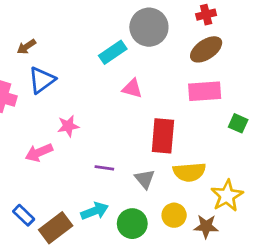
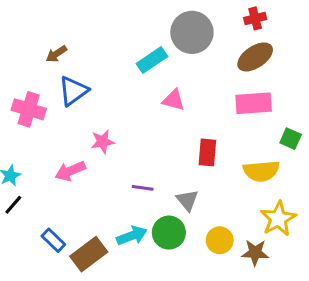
red rectangle: (163, 136) -> (207, 152), size x0.7
yellow semicircle: (189, 172) -> (261, 171), moved
green circle: (132, 224) -> (169, 233), moved

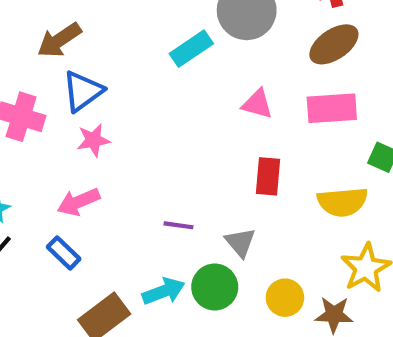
brown arrow: (56, 54) -> (59, 40), size x1.5
pink triangle: (173, 100) -> (257, 104), moved
pink star: (103, 142) -> (93, 140), moved
blue rectangle: (53, 240) -> (64, 253), moved

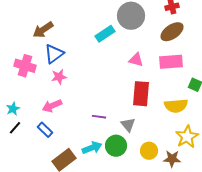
red rectangle: (268, 176) -> (141, 94), size x1.4

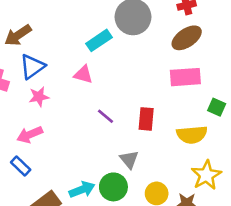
pink triangle: (136, 60) -> (83, 74), moved
red rectangle: (141, 94) -> (146, 119), size x0.7
purple line: (99, 117) -> (106, 116), moved, turned 32

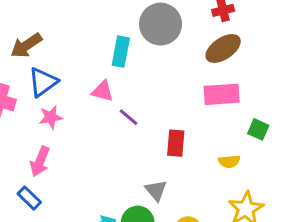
cyan rectangle: (99, 40) -> (121, 52), turned -45
purple line: (106, 116) -> (128, 117), moved
pink arrow: (30, 135) -> (40, 161), turned -45
yellow semicircle: (192, 135) -> (229, 161), size x0.6

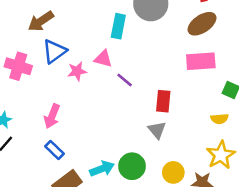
pink star: (51, 117) -> (77, 71), moved
yellow semicircle: (229, 161) -> (220, 119), moved
gray triangle: (156, 190) -> (157, 130), moved
blue rectangle: (29, 198) -> (55, 150), moved

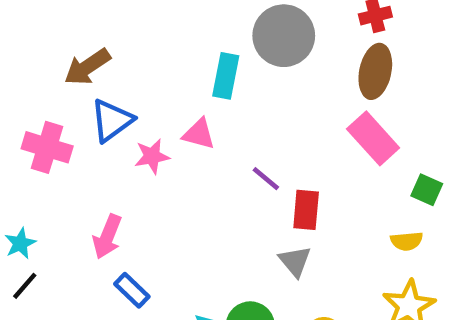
brown ellipse: (202, 24) -> (375, 71), turned -44
pink rectangle: (201, 61) -> (373, 138), turned 52
purple line: (125, 80) -> (266, 179), moved
blue rectangle: (55, 150) -> (132, 290), moved

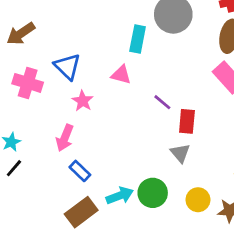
brown arrow: (87, 67) -> (21, 34), moved
blue triangle: (112, 121) -> (67, 67), turned -40
pink star: (152, 156) -> (83, 101), moved, turned -30

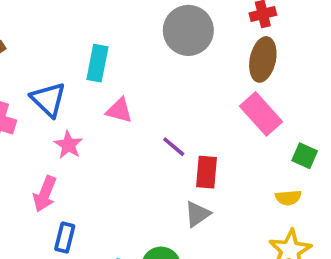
cyan rectangle: (138, 39) -> (97, 63), moved
gray triangle: (180, 153) -> (197, 214), turned 35
blue rectangle: (80, 171) -> (65, 238), turned 60

